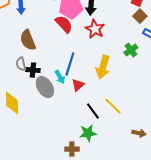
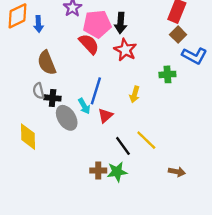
green cross: (131, 50) -> (167, 74), turned 32
yellow arrow: (103, 67) -> (135, 94), size x0.6
brown cross: (72, 149) -> (98, 171), moved

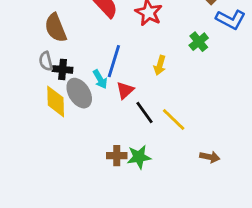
green cross: (167, 74) -> (199, 42), turned -35
yellow diamond: (28, 137) -> (56, 101), moved
black line: (123, 146) -> (145, 113), moved

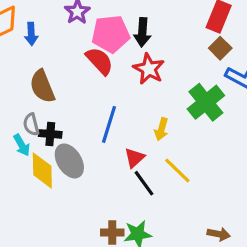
green cross: (199, 42) -> (206, 102), size x1.6
cyan arrow: (100, 79) -> (22, 145), moved
red triangle: (125, 90) -> (134, 158), moved
yellow line: (174, 119) -> (177, 171), moved

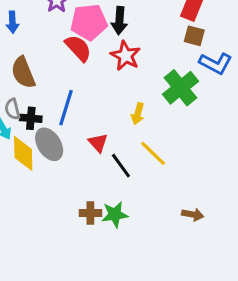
brown square: (220, 48) -> (194, 36), turned -30
blue line: (109, 124) -> (66, 108), moved
red triangle: (134, 158) -> (98, 143), moved, turned -30

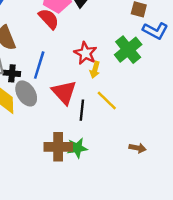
red star: (126, 56) -> (85, 53), moved
red triangle: (98, 143) -> (64, 92), size x1.6
black line: (121, 166) -> (82, 110), turned 42
brown cross: (90, 213) -> (58, 147), size x1.6

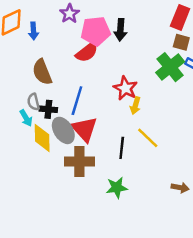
red semicircle: (49, 19) -> (87, 52), turned 95
green cross: (128, 50) -> (170, 67), moved
red triangle: (64, 92) -> (84, 129), moved
brown cross: (58, 147) -> (79, 161), moved

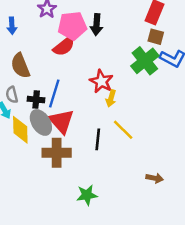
black cross: (48, 109) -> (36, 100), moved
green star: (117, 188) -> (87, 195), moved

